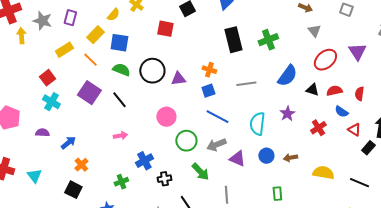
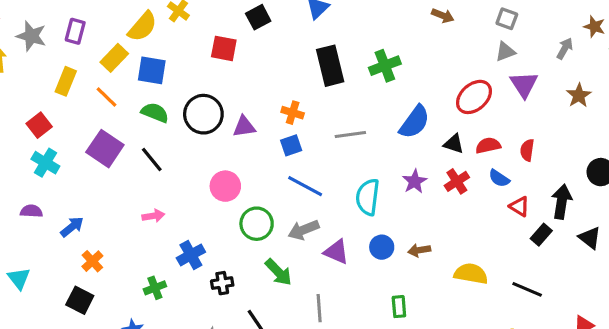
yellow semicircle: (113, 15) -> (142, 27), size x1.5
gray triangle: (314, 31) -> (505, 52), moved, turned 48
yellow rectangle: (64, 50) -> (66, 81), turned -36
red cross: (318, 128) -> (457, 181), moved

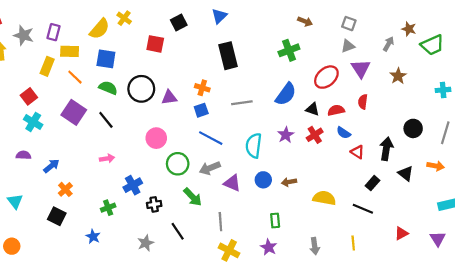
yellow rectangle: (114, 58) -> (70, 51), moved, turned 48
green cross: (385, 66) -> (289, 50), moved
red semicircle: (527, 150) -> (363, 102), moved
black rectangle: (541, 235) -> (372, 183), moved

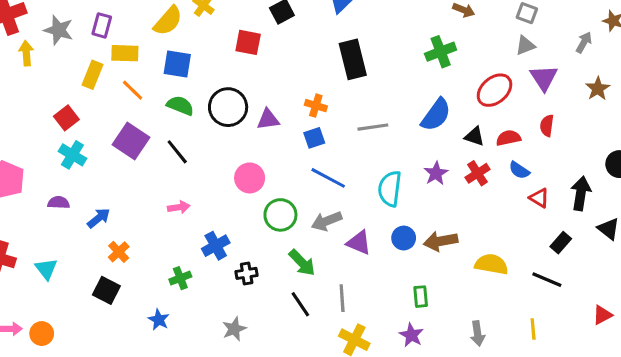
brown arrow: (289, 182) -> (441, 241), size x1.5
black line: (178, 231) -> (300, 304), moved

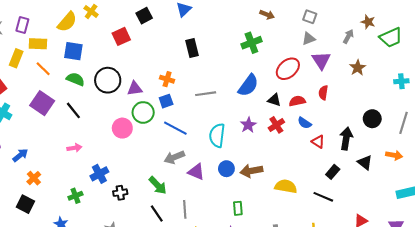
red square: (248, 42) -> (121, 36), turned -36
black rectangle: (353, 59) -> (192, 48), size x0.7
green circle: (280, 215) -> (143, 112), moved

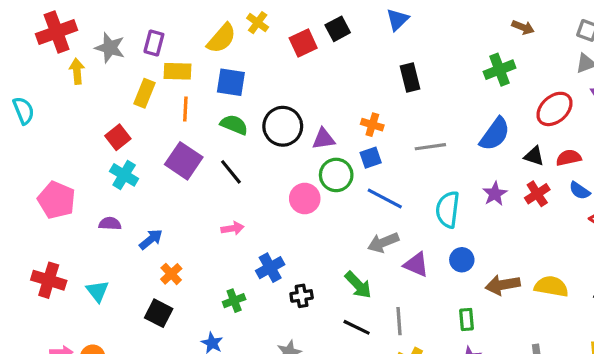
red square: (121, 36) -> (303, 43), moved
orange line: (43, 69) -> (185, 109), turned 49
brown arrow: (251, 171) -> (503, 285), moved
green rectangle: (238, 208) -> (467, 319), moved
black line: (157, 213) -> (357, 327), turned -30

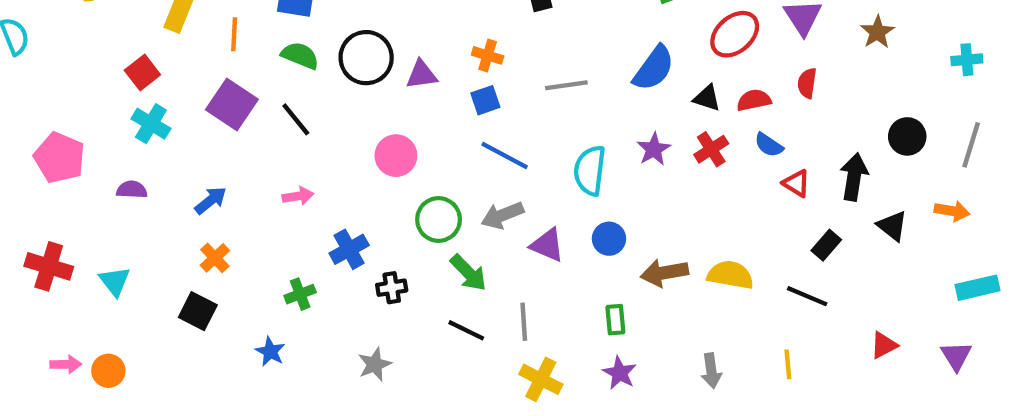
green circle: (336, 175) -> (439, 220), moved
blue arrow: (151, 239) -> (211, 200), moved

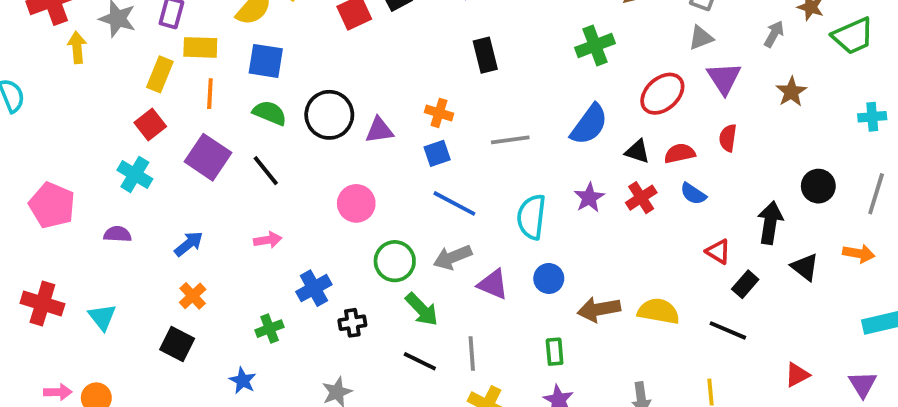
red square: (142, 73) -> (150, 124), moved
red triangle: (796, 183) -> (718, 252), moved

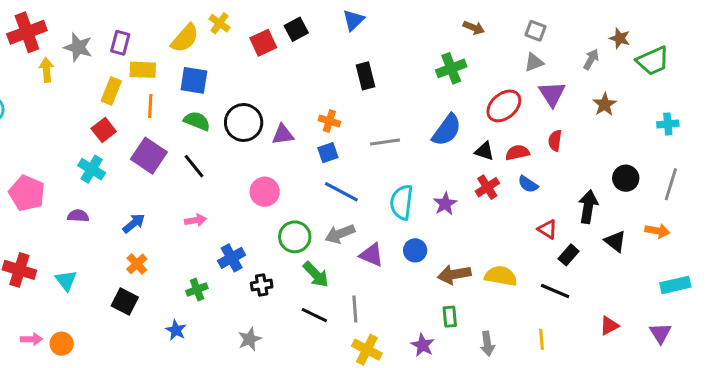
purple star: (589, 198) -> (445, 204), moved
green rectangle: (555, 352) -> (450, 317), moved

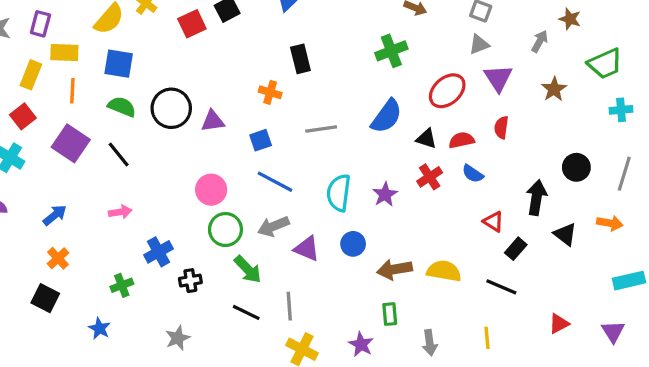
green trapezoid: (653, 61) -> (605, 64), moved
orange cross: (329, 121) -> (270, 92), moved
pink circle: (265, 192) -> (211, 190), moved

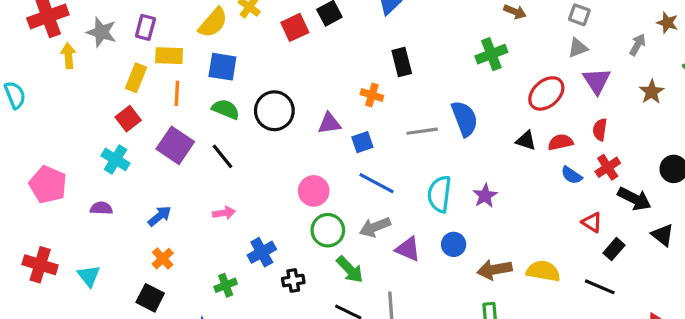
blue semicircle: (387, 116) -> (465, 119), moved, turned -57
purple triangle: (213, 121) -> (329, 123), moved
red cross: (430, 177) -> (608, 167), moved
black arrow: (536, 198) -> (634, 199), turned 108

